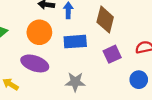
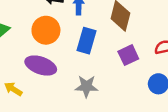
blue rectangle: (75, 42) -> (86, 41), turned -70

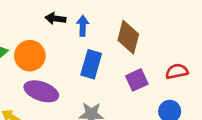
orange circle: (46, 30) -> (30, 56), moved

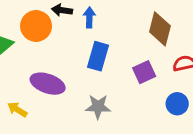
brown diamond: (128, 37) -> (160, 29), moved
orange circle: (30, 56) -> (36, 26), moved

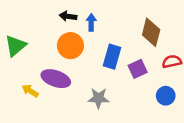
orange circle: (36, 26) -> (70, 46), moved
blue rectangle: (98, 56) -> (112, 57), moved
yellow arrow: (17, 110) -> (30, 91), moved

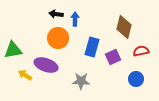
green triangle: (15, 46) -> (13, 50), moved, turned 30

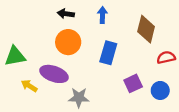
blue arrow: (75, 19) -> (102, 15), moved
purple square: (113, 57) -> (133, 83), moved
gray star: (81, 81) -> (79, 98), moved

